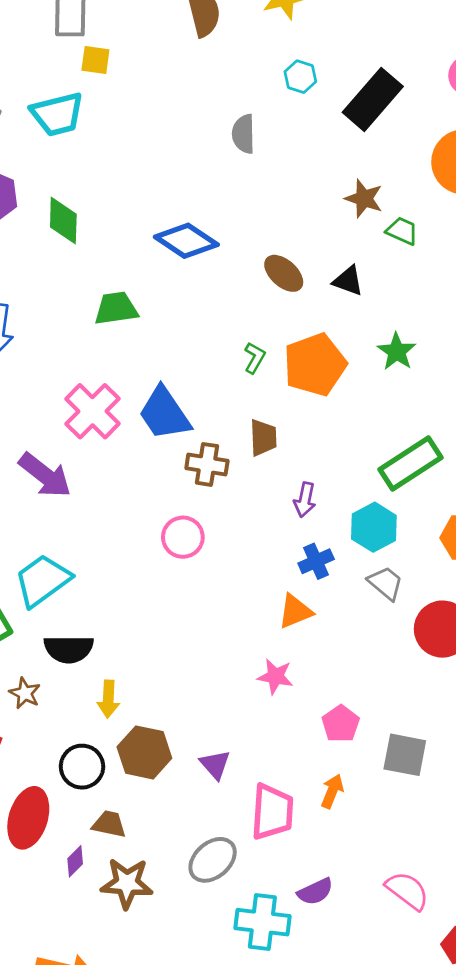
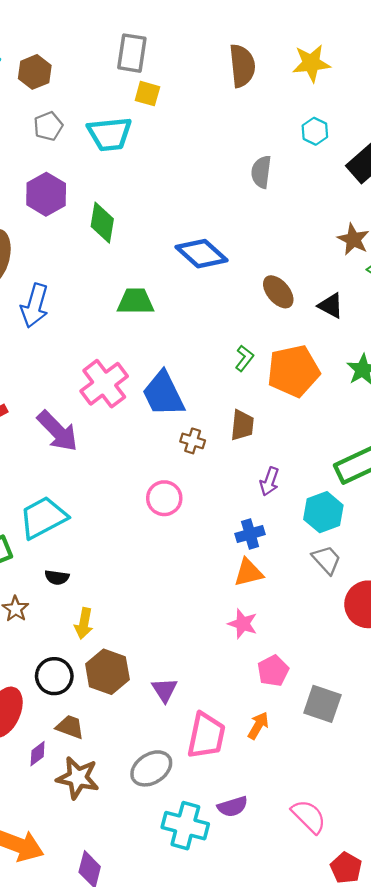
brown cross: (207, 464) -> (193, 441), size x0.7
blue cross: (316, 561) -> (250, 534), moved
black semicircle: (69, 649) -> (57, 577), size x0.6
pink star: (275, 676) -> (243, 624), moved

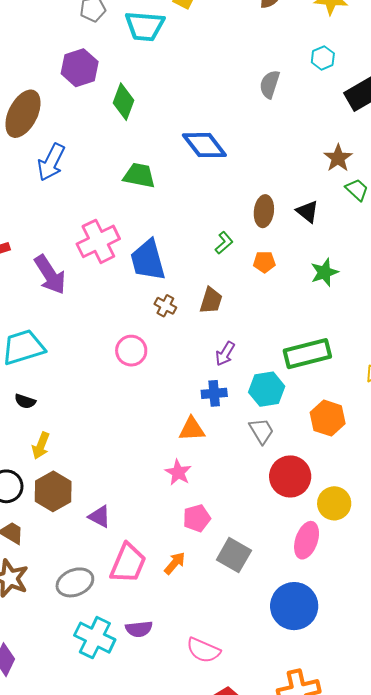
brown ellipse: (278, 292) -> (264, 211), moved, turned 36
orange pentagon: (293, 371) -> (264, 262), size x0.5
blue cross: (250, 534) -> (214, 393), moved
purple triangle: (165, 690) -> (100, 517), turned -40
pink semicircle: (309, 816) -> (203, 650), turned 148

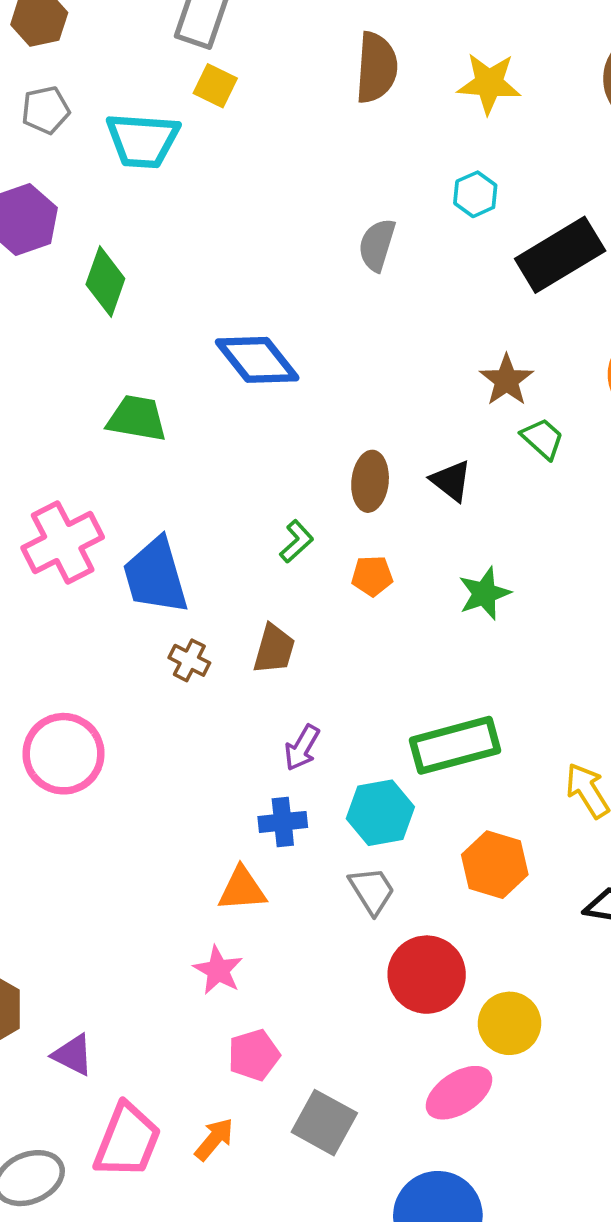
pink circle: (131, 351) -> (64, 754), moved, size x1.4
pink ellipse: (307, 540) -> (459, 1093), turned 39

